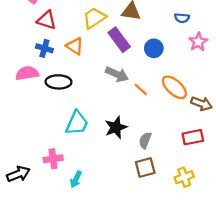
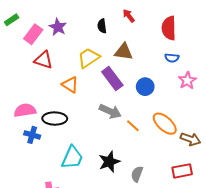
blue cross: (44, 48) -> (32, 135), moved

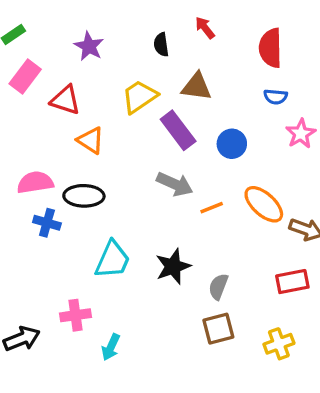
pink rectangle: (33, 34) -> (25, 77), moved
orange triangle: (70, 85) -> (91, 140), moved
orange line: (133, 126) -> (212, 208), turned -64

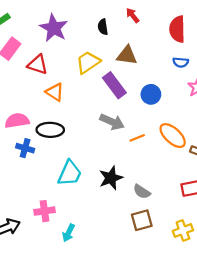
purple star: (89, 46) -> (54, 28), size x1.4
gray semicircle: (218, 287) -> (142, 192), turned -78

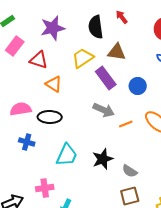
black semicircle: (103, 27) -> (96, 27), size x1.6
purple star: (54, 28) -> (53, 28), turned 30
blue cross: (25, 148) -> (27, 142), moved

